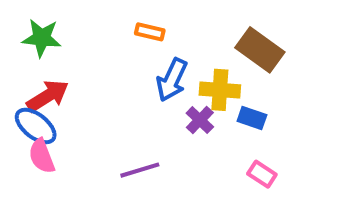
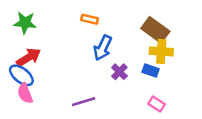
yellow cross: (220, 90) -> (161, 51), moved

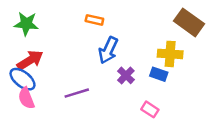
brown rectangle: (155, 30) -> (189, 22), moved
purple line: (84, 102) -> (77, 93), moved
pink rectangle: (156, 104) -> (150, 109), moved

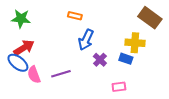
pink semicircle: (26, 98) -> (34, 75), moved
pink rectangle: (150, 109) -> (119, 87), turned -40

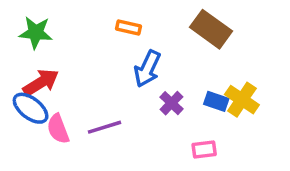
brown rectangle: (150, 18) -> (211, 29), moved
yellow cross: (135, 43) -> (242, 100), moved, turned 30

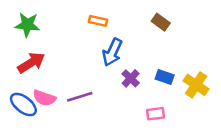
brown rectangle: (211, 29) -> (161, 22), size x0.6
yellow cross: (242, 100) -> (196, 85), moved
blue ellipse: (31, 108) -> (23, 105), moved
pink semicircle: (58, 129) -> (44, 98), turned -50

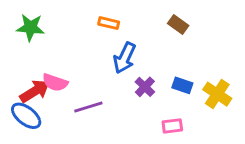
red arrow: (31, 63) -> (35, 91), moved
pink semicircle: (44, 98) -> (55, 82), moved

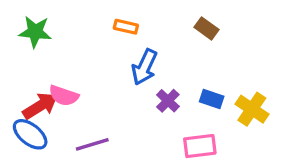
purple line: (88, 107) -> (92, 144), moved
pink rectangle: (172, 126) -> (200, 146), size x1.4

